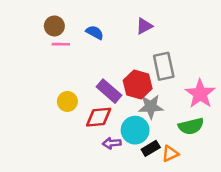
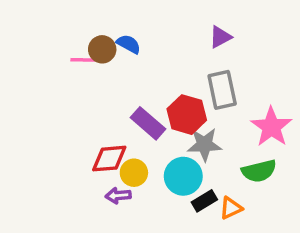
brown circle: (54, 26) -> (102, 49), moved
purple triangle: (144, 26) -> (220, 37), moved
yellow circle: (67, 101) -> (134, 173), moved
red diamond: (99, 117) -> (109, 159), moved
purple arrow: (112, 143) -> (118, 196), moved

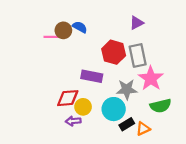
red hexagon: (187, 115) -> (114, 52), moved
purple rectangle: (148, 123) -> (92, 76), turned -30
pink star: (271, 127) -> (151, 78), moved

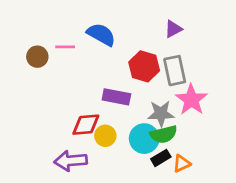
blue semicircle: (80, 27) -> (101, 34), size x1.5
brown circle: (63, 30) -> (37, 57), moved
green semicircle: (161, 106) -> (164, 134), moved
purple arrow: (73, 121) -> (71, 161), moved, size x1.6

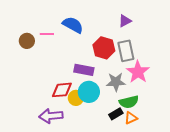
green semicircle: (164, 134) -> (129, 102), moved
cyan circle: (144, 139) -> (89, 92), moved

